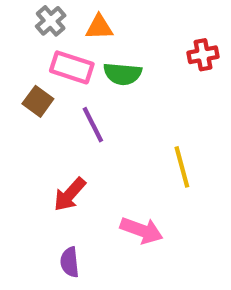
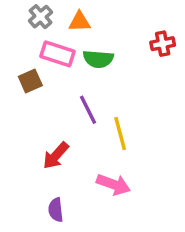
brown square: (38, 101) -> (30, 81), turned 30
purple line: (93, 125) -> (88, 110), moved
yellow line: (182, 167) -> (120, 134), moved

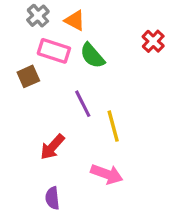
orange triangle: (80, 22) -> (75, 20), turned 30
red cross: (163, 44) -> (153, 41), turned -35
green semicircle: (98, 59) -> (92, 56), turned 44

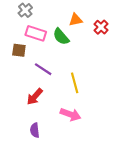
orange triangle: (75, 20) -> (76, 20), moved, turned -40
brown square: (28, 76) -> (19, 50), turned 32
purple line: (83, 104) -> (43, 69), moved, turned -30

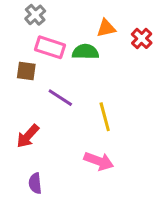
green semicircle: (61, 37) -> (85, 52), turned 132
red arrow: (35, 97) -> (28, 136), moved
purple semicircle: (35, 130) -> (35, 183), moved

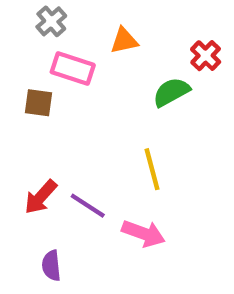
orange triangle: (106, 28) -> (124, 41), moved
green semicircle: (85, 52) -> (171, 92), moved, turned -30
purple line: (60, 98) -> (88, 206), moved

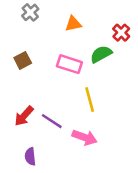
pink rectangle: (73, 68) -> (69, 64), moved
brown square: (38, 103) -> (23, 60), turned -36

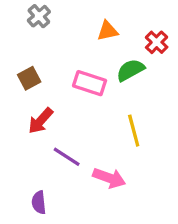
orange triangle: (73, 24) -> (108, 31), moved
yellow line: (90, 100) -> (134, 131), moved
red arrow: (24, 116) -> (41, 121), moved

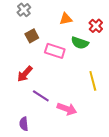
green semicircle: (130, 70) -> (80, 43), turned -132
brown square: (29, 78) -> (32, 36), moved
yellow line: (134, 131) -> (93, 81), moved

